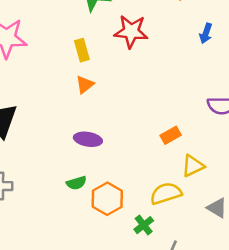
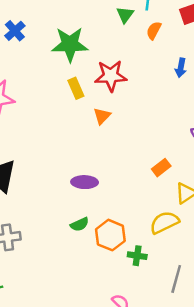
yellow rectangle: (82, 50) -> (76, 88), moved
orange triangle: (85, 85) -> (102, 116), moved
green cross: (144, 225) -> (137, 256), moved, turned -36

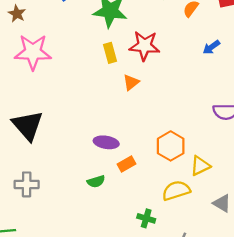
blue arrow: (181, 68) -> (211, 47), turned 36
orange rectangle: (161, 168) -> (127, 164), moved
orange hexagon: (110, 235) -> (171, 146), moved

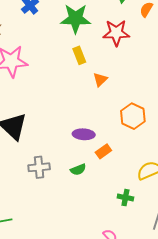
red star: (144, 46) -> (116, 33), moved
orange hexagon: (171, 146) -> (133, 116), moved
gray cross: (27, 184) -> (39, 167), moved

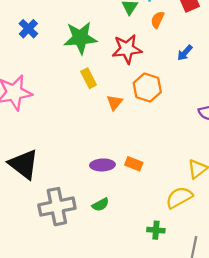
orange hexagon: (133, 116) -> (147, 88), moved
orange rectangle: (103, 151) -> (134, 164), moved, turned 63
gray cross: (39, 167) -> (57, 207), size x1.5

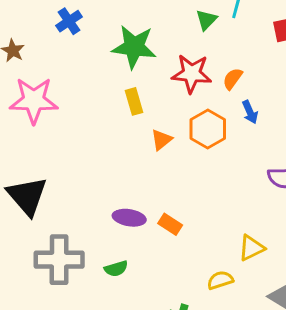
orange semicircle: (157, 20) -> (233, 79), moved
blue arrow: (185, 53) -> (250, 112), moved, turned -78
yellow semicircle: (179, 197) -> (220, 280), size x0.7

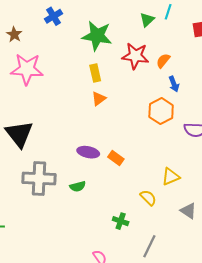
orange hexagon: (208, 129) -> (161, 111), moved
orange triangle: (161, 140) -> (99, 99), moved
yellow semicircle: (220, 280) -> (148, 198), turned 60

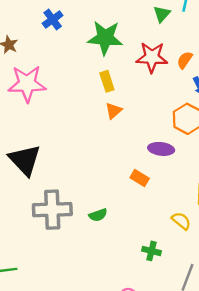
purple ellipse: (88, 152) -> (161, 149), moved

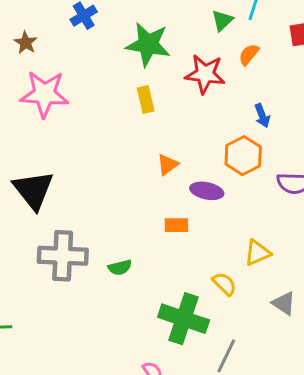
orange semicircle: (185, 60) -> (249, 54), moved
orange triangle: (114, 111) -> (168, 165), moved
orange rectangle: (140, 178) -> (176, 225), turned -36
green cross: (151, 251) -> (184, 319), size x2.0

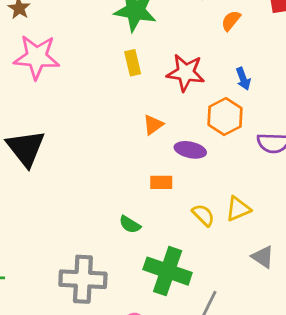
red star: (205, 74) -> (186, 73), moved
gray cross: (63, 256) -> (83, 279), moved
green semicircle: (120, 267) -> (130, 224), moved, turned 45
yellow semicircle: (224, 284) -> (203, 215), moved

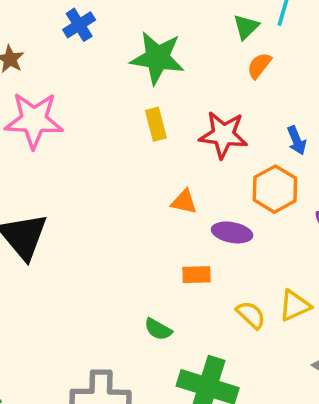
orange semicircle: (231, 21) -> (259, 66), moved
orange triangle: (153, 125) -> (184, 202), turned 50

